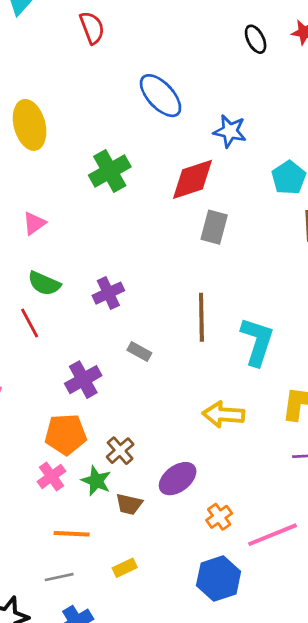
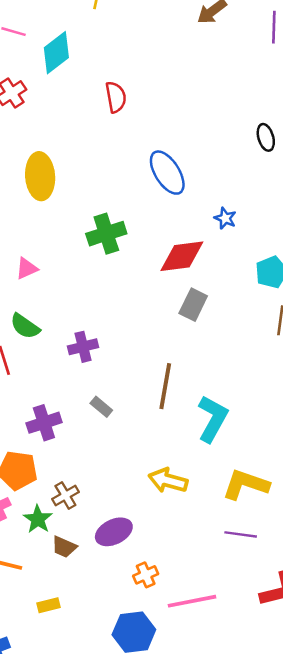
blue star: (230, 131) -> (225, 218), size x0.7

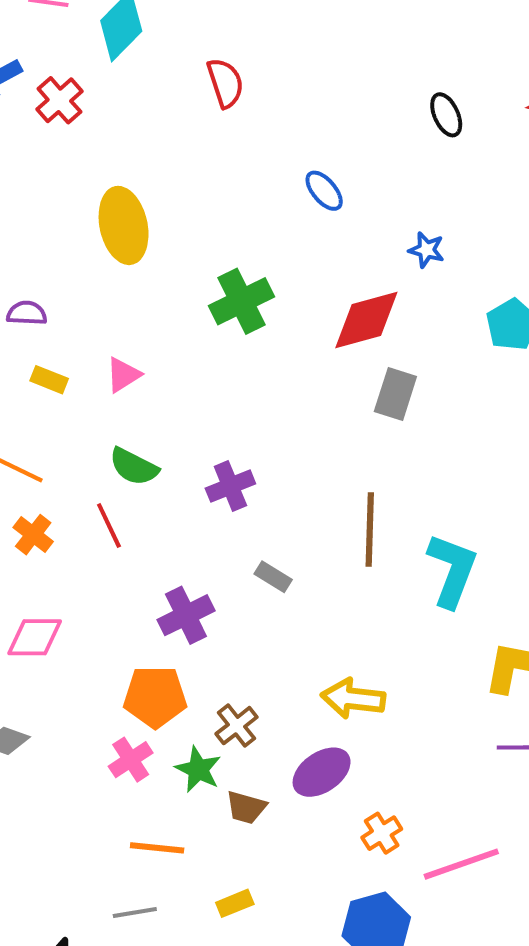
black ellipse: (266, 137) -> (446, 115), moved
blue ellipse: (167, 173) -> (324, 191), size x0.6
yellow arrow: (168, 481) -> (353, 699), moved

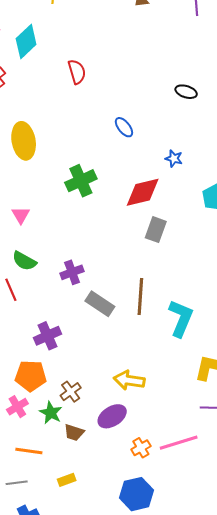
black ellipse: (446, 115) -> (186, 92), turned -50
pink triangle: (123, 375) -> (21, 215), turned -30
gray rectangle: (273, 577) -> (100, 304), moved, size x1.6
pink line: (461, 864) -> (179, 443), moved

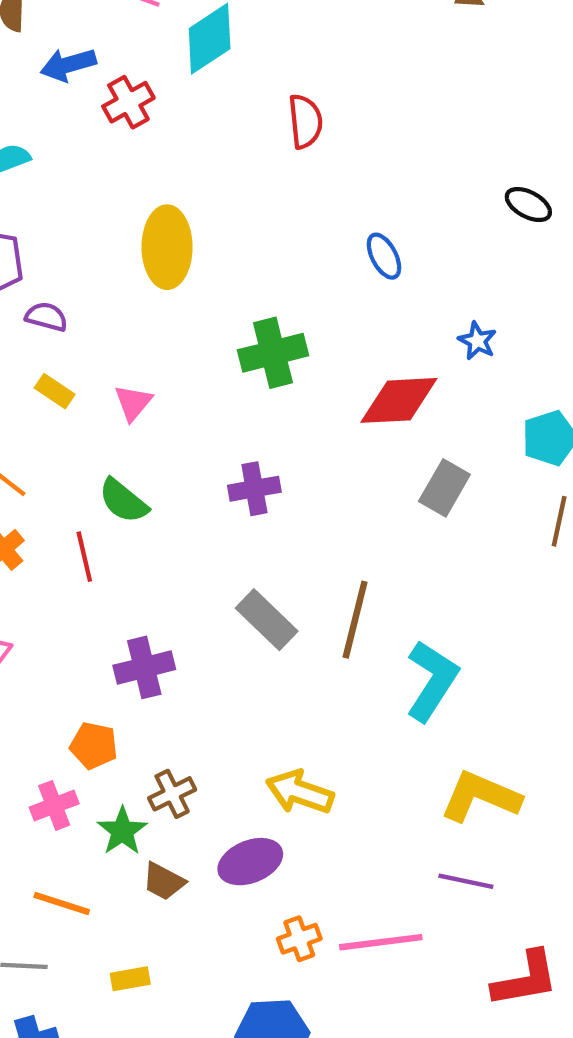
gray rectangle: (156, 230) -> (444, 488), moved
purple cross: (72, 272) -> (254, 489), moved
orange pentagon: (31, 376) -> (94, 746), size x0.7

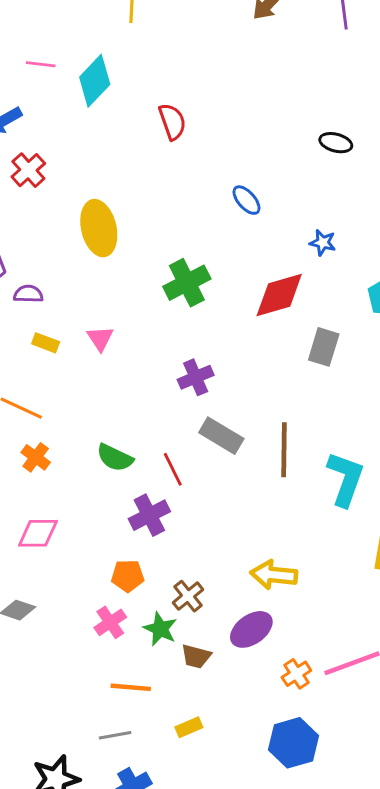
red cross: (128, 102) -> (28, 170), moved
green semicircle: (123, 501) -> (115, 458), moved
red line: (84, 557) -> (173, 469), moved
gray rectangle: (267, 620) -> (221, 436), moved

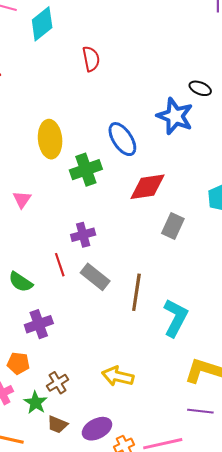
blue ellipse: (246, 200) -> (122, 139), moved, size x1.6
yellow ellipse: (99, 228) -> (50, 139), moved
blue star: (323, 243) -> (175, 116), moved, size x2.0
red line: (173, 469) -> (60, 265), moved
purple ellipse: (251, 629) -> (97, 429), moved

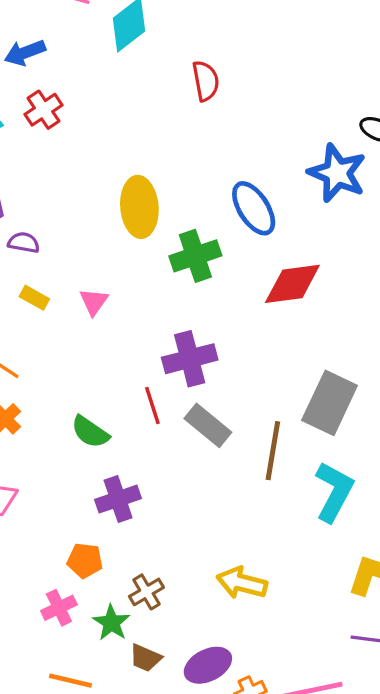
gray rectangle: (173, 226) -> (330, 403), moved, size x1.5
purple cross: (83, 235) -> (190, 359), size x1.4

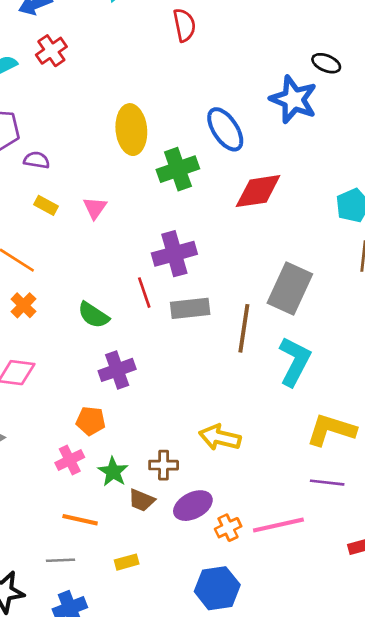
gray rectangle: (208, 425) -> (190, 308), turned -45
brown cross: (146, 592) -> (164, 465), moved, turned 32

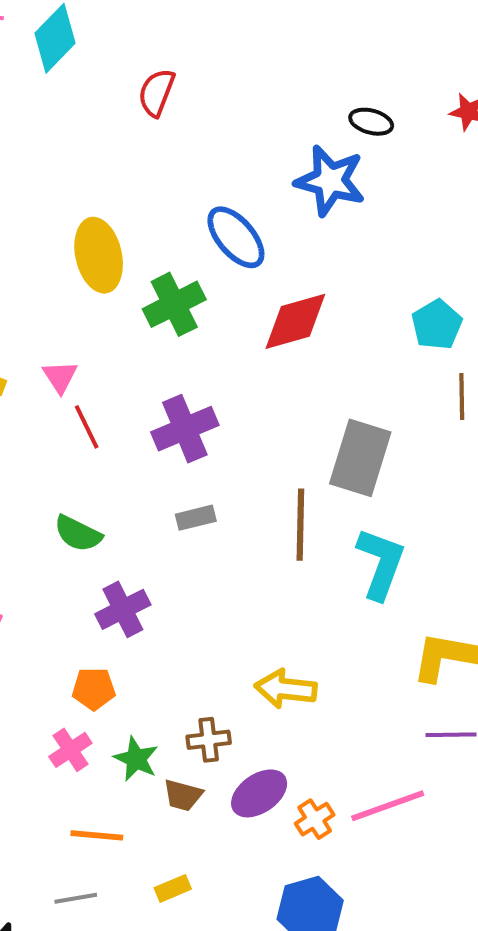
red semicircle: (184, 25) -> (157, 93), turned -140
red line: (144, 293) -> (87, 427), moved
gray rectangle: (190, 308) -> (196, 518), moved, size x0.7

